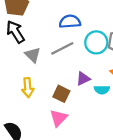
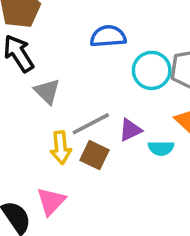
gray line: (62, 48) -> (91, 124), moved
yellow arrow: (28, 88) -> (61, 148), moved
pink triangle: (59, 118) -> (51, 201), moved

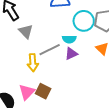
cyan semicircle: (161, 148) -> (69, 39), moved
brown square: (95, 155) -> (43, 91), moved

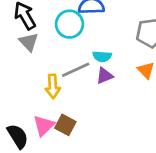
cyan circle: (84, 21) -> (69, 24), moved
gray triangle: (26, 31) -> (29, 42), moved

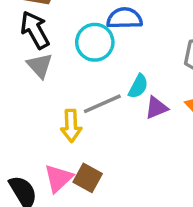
cyan semicircle: (102, 56) -> (138, 86), turned -66
purple triangle: (104, 76) -> (156, 108), moved

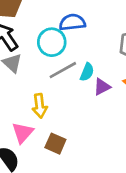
gray line: (102, 104) -> (63, 70), moved
pink triangle: (58, 178) -> (23, 133), moved

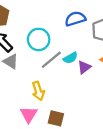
blue semicircle: (72, 22) -> (75, 19), moved
cyan semicircle: (87, 72) -> (70, 58), turned 48

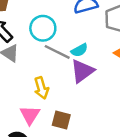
gray line: (51, 60) -> (57, 52), turned 65
purple triangle: (84, 67) -> (82, 71), moved, size x1.5

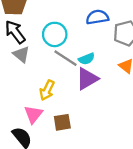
yellow arrow: (41, 88) -> (47, 90), turned 36
brown square: (61, 120) -> (62, 122), turned -30

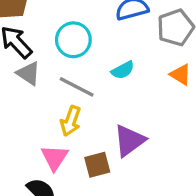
gray line: (66, 58) -> (77, 87), moved
purple triangle: (87, 79) -> (129, 141), moved

